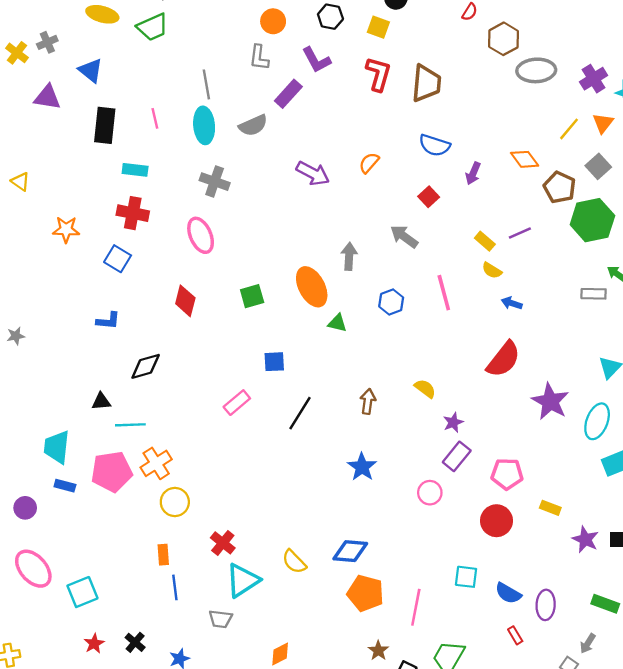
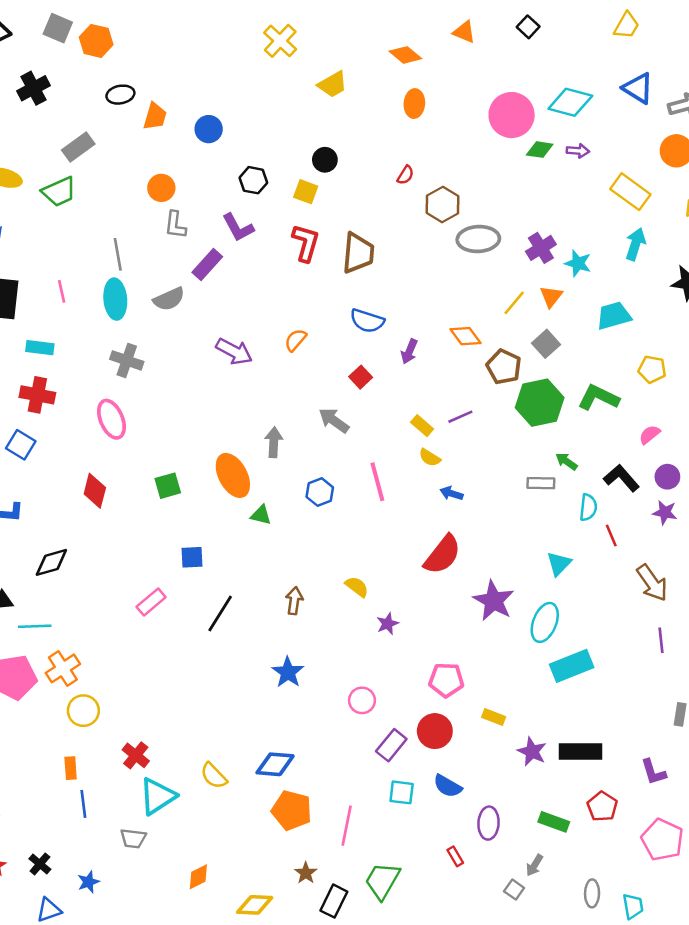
orange circle: (273, 21) -> (161, 188), moved
purple rectangle: (457, 456) -> (391, 745), moved
blue semicircle: (508, 593) -> (448, 786), moved

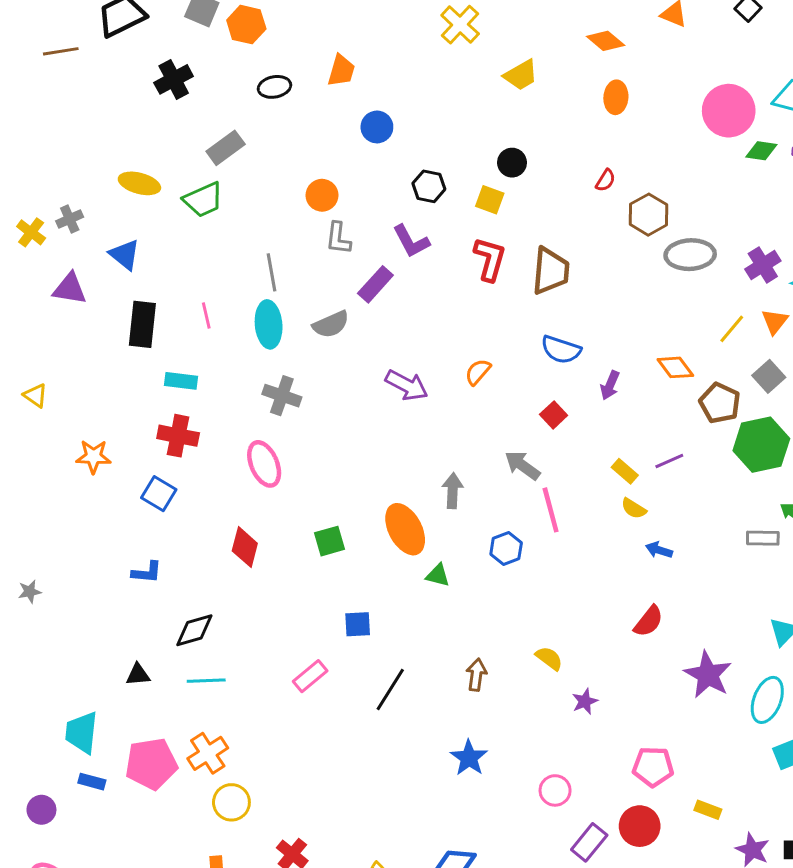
orange trapezoid: (155, 116) -> (341, 71), moved
pink line: (377, 482) -> (551, 510), moved
red semicircle: (442, 555) -> (649, 621), size x0.7
cyan line: (35, 626) -> (206, 681), moved

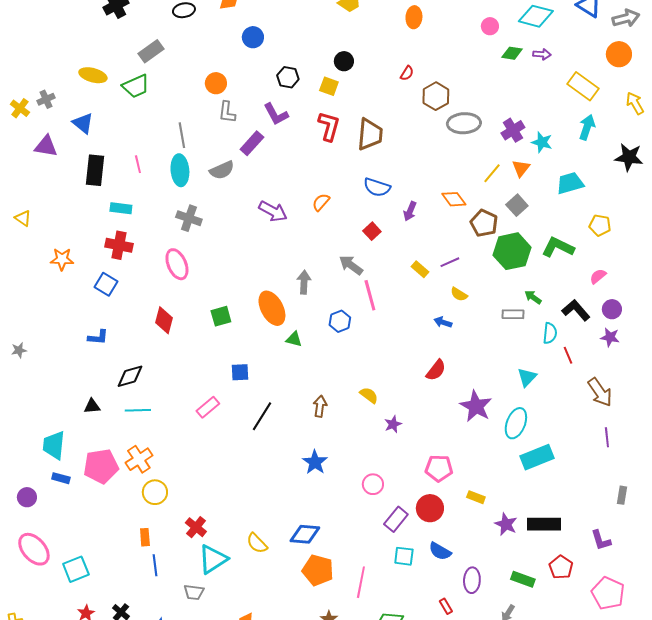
pink circle: (729, 111) -> (490, 26), size x0.5
yellow semicircle: (634, 508) -> (459, 294), moved

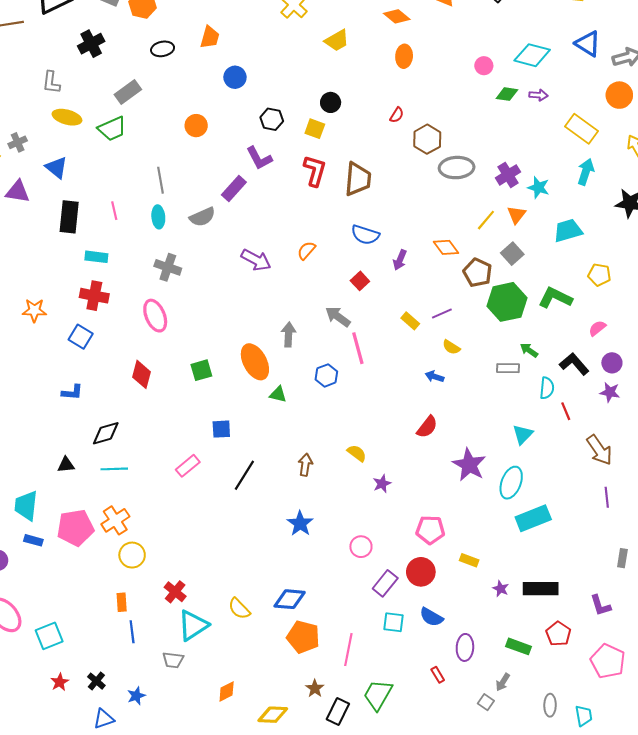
gray L-shape: (227, 112) -> (51, 82), moved
cyan ellipse: (180, 170) -> (158, 217), size x0.7
purple star: (506, 524) -> (501, 589), size x0.7

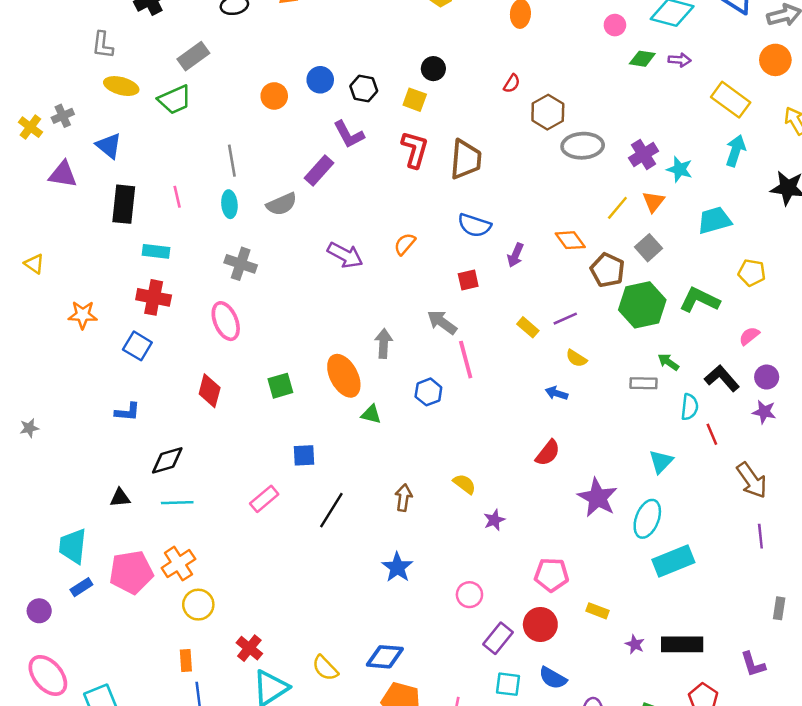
blue circle: (235, 77) -> (320, 80), moved
red square: (360, 281) -> (468, 280), turned 30
blue rectangle: (33, 540) -> (81, 587), turned -48

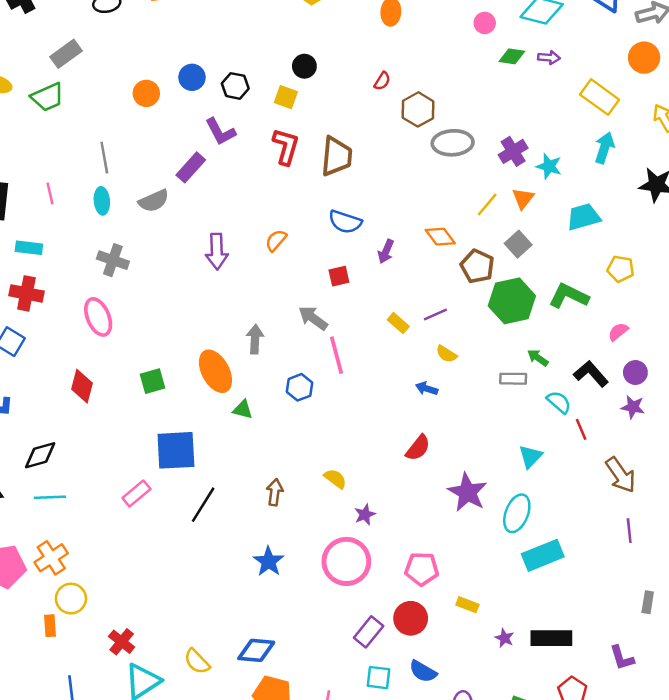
purple arrow: (345, 255) -> (217, 251), turned 60
cyan semicircle: (690, 407) -> (559, 402), turned -55
blue square: (304, 455) -> (176, 450), size x1.8
pink circle: (469, 595) -> (346, 561), moved, size x1.8
orange rectangle: (186, 661) -> (50, 626), moved

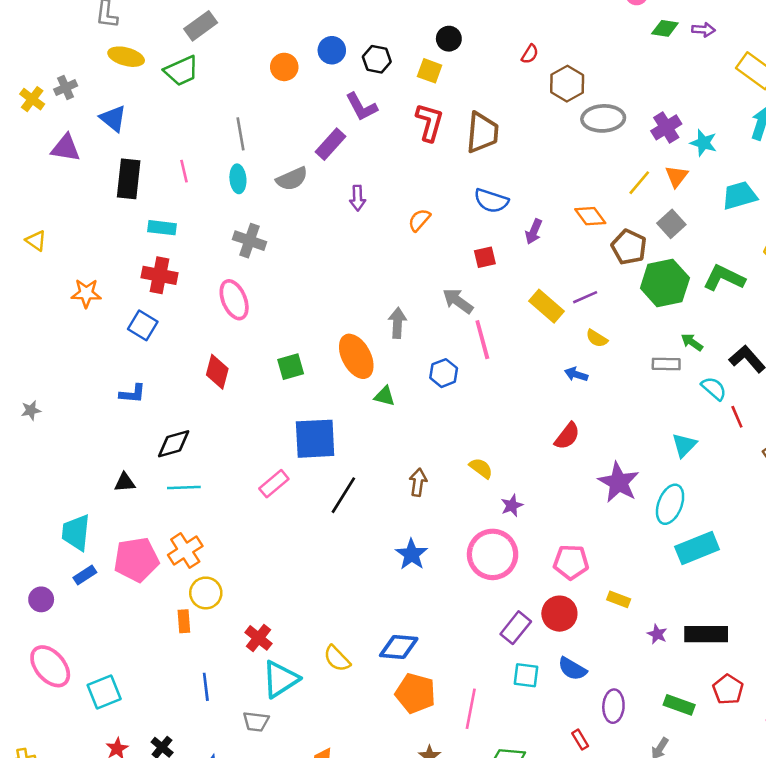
purple arrow: (217, 251) -> (358, 198), moved, size x0.7
yellow rectangle: (398, 323) -> (547, 306), size x1.5

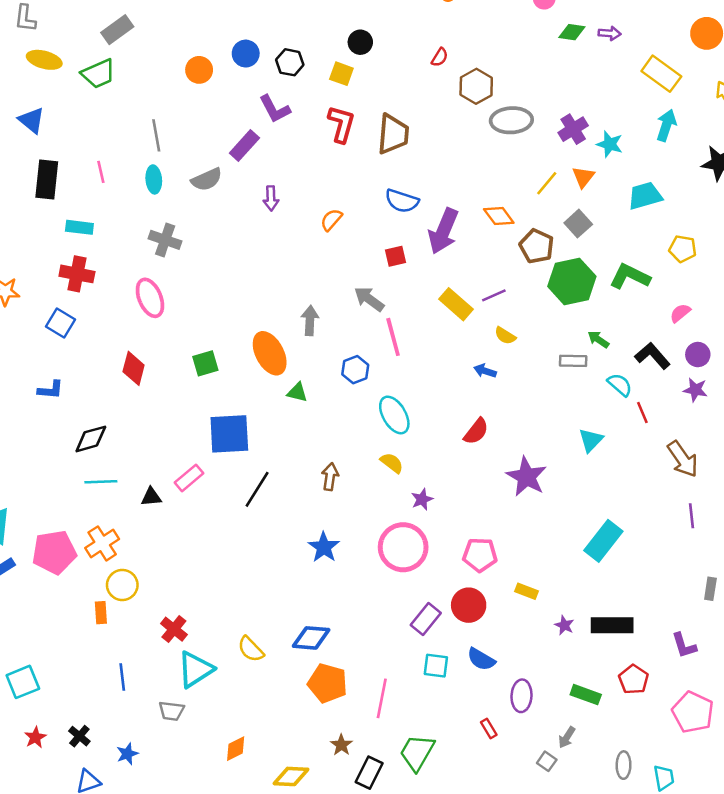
purple arrow: (534, 232) -> (443, 231), size x1.8
black triangle: (125, 482) -> (151, 497), moved
cyan ellipse: (670, 504) -> (394, 415), moved, turned -51
cyan rectangle: (697, 548) -> (603, 541), turned -30

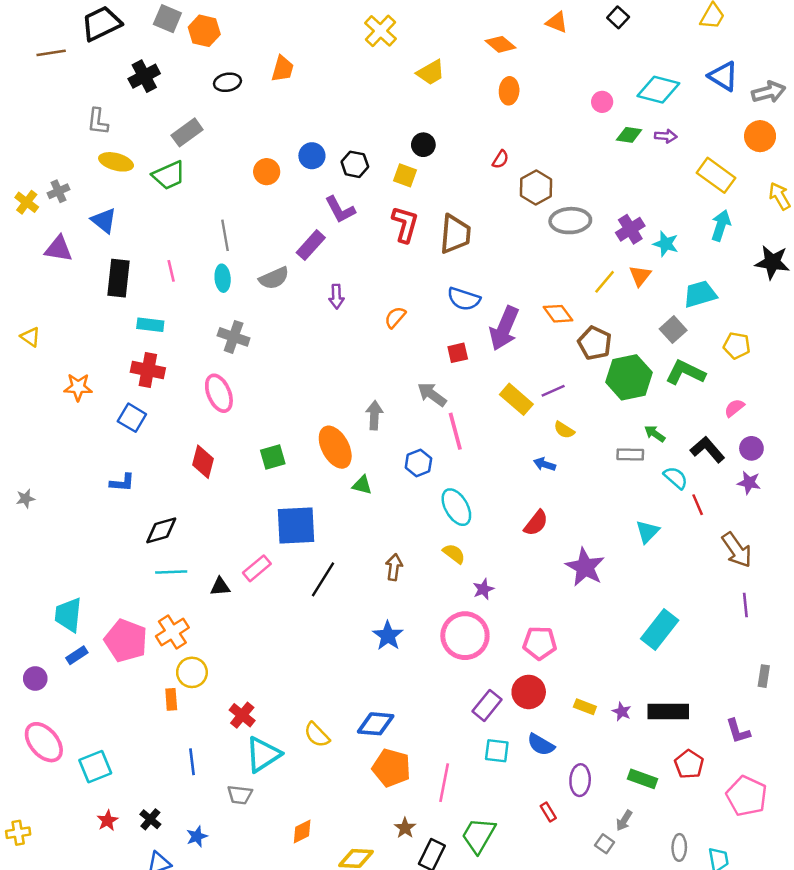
gray square: (578, 224) -> (673, 330), moved
pink pentagon: (54, 552) -> (126, 641), turned 30
yellow rectangle: (527, 591) -> (585, 707), moved

